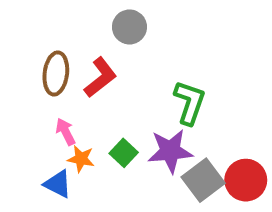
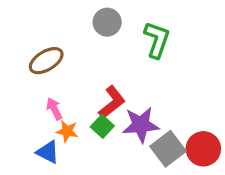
brown ellipse: (56, 73) -> (46, 61), turned 52
red L-shape: (100, 77) -> (112, 102), moved
green L-shape: (190, 103) -> (157, 40), moved

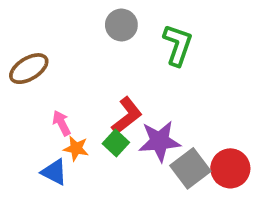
brown ellipse: (46, 61) -> (29, 69), moved

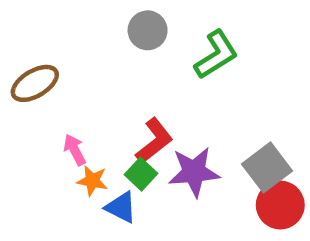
green L-shape: (178, 45) -> (216, 55), turned 39
gray square: (190, 168) -> (267, 167), moved
blue triangle: (54, 172) -> (121, 207), moved

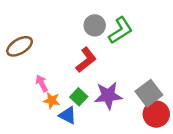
gray circle: (148, 30) -> (95, 25), moved
red L-shape: (154, 141) -> (86, 60), moved

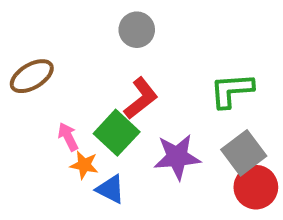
gray circle: (95, 25) -> (137, 30), moved
green L-shape: (121, 30) -> (232, 90), moved, turned -152
green square: (79, 97) -> (117, 133), moved, size x1.5

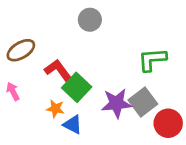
red L-shape: (141, 98) -> (58, 70), moved, turned -88
pink arrow: (68, 137) -> (13, 91), moved
gray square: (244, 153) -> (143, 102), moved

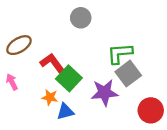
green L-shape: (152, 60) -> (120, 53), moved
gray square: (143, 102) -> (128, 74), moved
blue triangle: (73, 125) -> (65, 112), turned -42

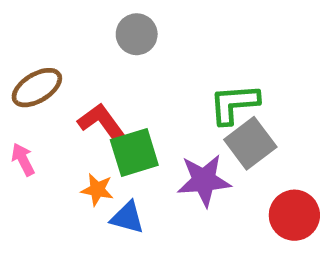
gray circle: (81, 18) -> (137, 34), moved
green square: (69, 78) -> (134, 153), turned 30
blue triangle: (65, 112) -> (127, 218), turned 30

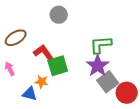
gray square: (250, 143) -> (108, 82), moved
purple star: (204, 180) -> (98, 66), moved, turned -30
blue triangle: (127, 218) -> (30, 94), moved

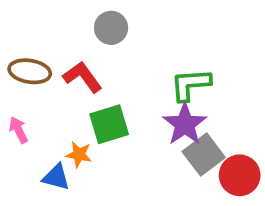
brown ellipse: (16, 38) -> (30, 71), turned 40
red L-shape: (44, 53) -> (83, 77), moved

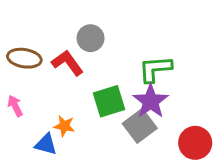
gray circle: (111, 28) -> (91, 38), moved
green square: (109, 124) -> (109, 101), moved
gray square: (204, 154) -> (140, 126), moved

